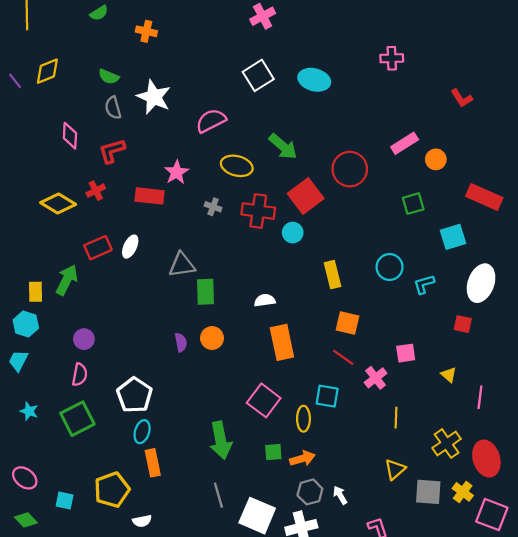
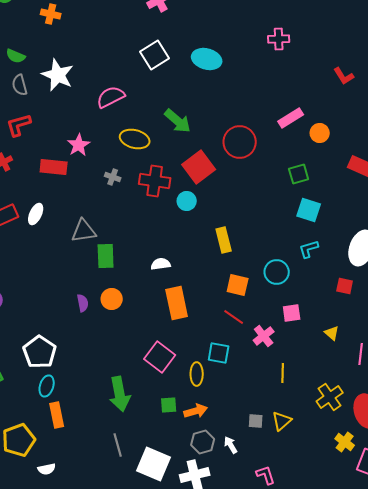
cyan square: (453, 237) -> (309, 210), moved, turned 35
cyan circle: (390, 267) -> (277, 272), moved
gray square: (428, 492) -> (256, 421), moved, size x0.6

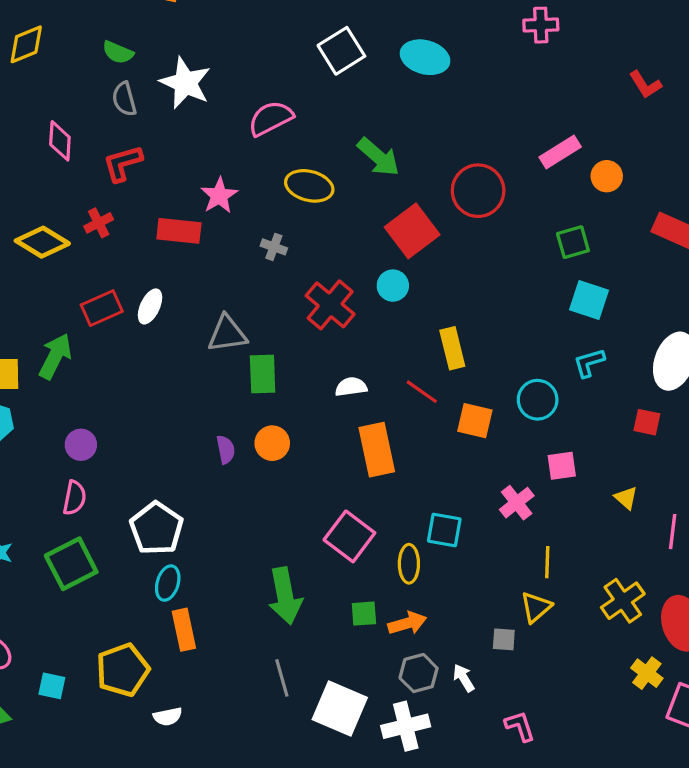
red cross: (155, 181) -> (330, 305), moved, turned 32
red line: (234, 317) -> (422, 392), moved
yellow triangle: (282, 421) -> (536, 607), moved

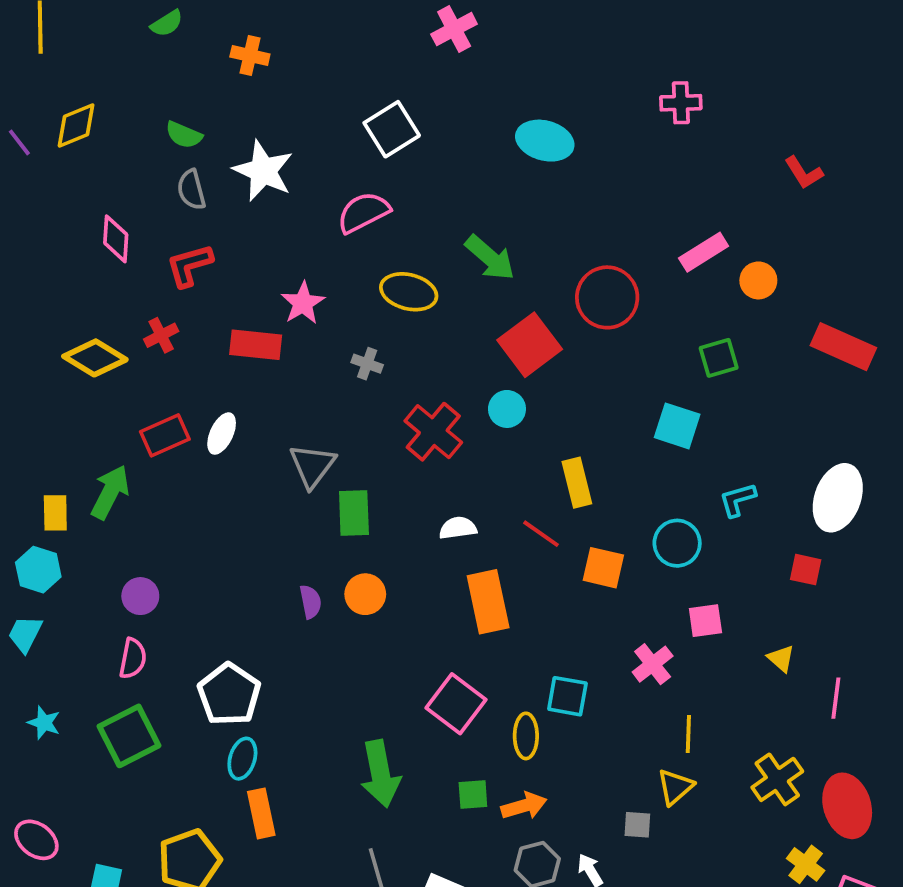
white square: (341, 51) -> (392, 129), moved
cyan square: (589, 300) -> (677, 426), moved
gray triangle: (227, 334) -> (312, 466), turned -45

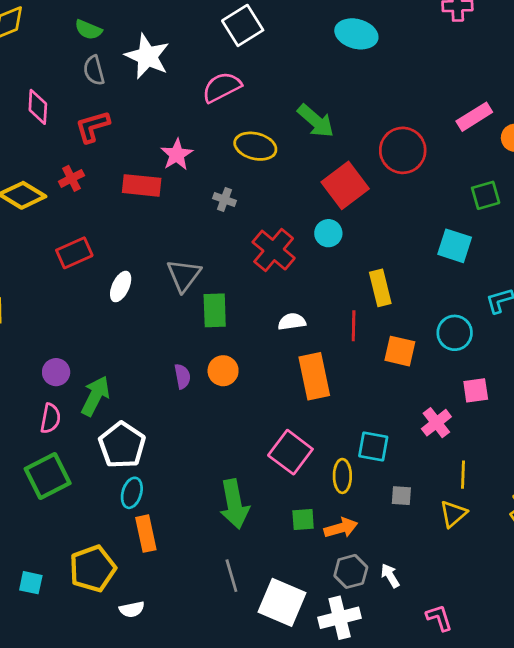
white ellipse: (222, 434) -> (121, 287), moved
green arrow: (110, 492) -> (95, 396), moved
red line: (541, 534) -> (354, 326), turned 56
gray square: (637, 825) -> (401, 496), moved

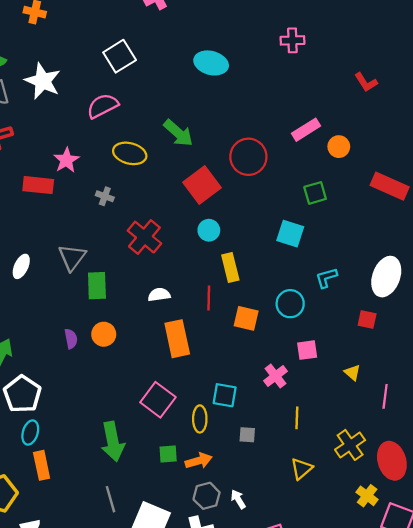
cyan circle: (328, 233) -> (209, 230), moved
yellow triangle: (453, 514) -> (301, 469), moved

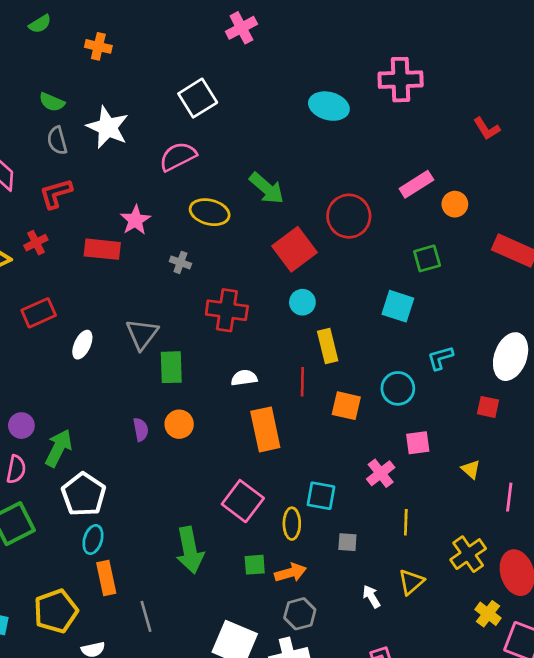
pink cross: (292, 40) -> (401, 80), size x1.5
cyan ellipse: (211, 63) -> (329, 106), moved
red cross: (144, 237) -> (227, 310), turned -32
gray line: (110, 499) -> (146, 616), moved
white arrow: (238, 499) -> (371, 597), moved

